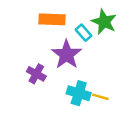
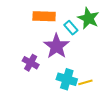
yellow line: (100, 97) -> (85, 82), turned -32

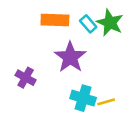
cyan rectangle: (71, 28) -> (88, 24), moved
purple cross: (31, 63) -> (26, 78), moved

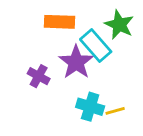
cyan rectangle: (88, 24) -> (96, 45), moved, size x1.6
purple cross: (26, 78) -> (39, 76), moved

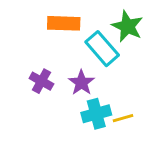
purple star: (76, 62) -> (81, 83), moved, size x0.7
cyan cross: (90, 107) -> (96, 114), turned -32

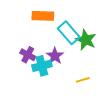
green star: (127, 26) -> (86, 40), moved
cyan cross: (96, 114) -> (42, 66), moved

